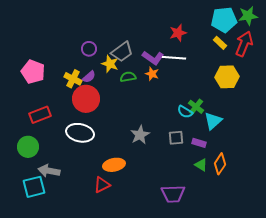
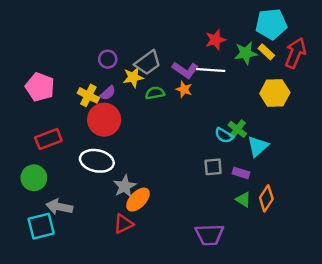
green star: (248, 16) -> (246, 53), moved
yellow star: (110, 64) -> (133, 77), turned -30
gray star: (140, 135) -> (125, 186), moved
orange ellipse: (114, 165) -> (138, 200), turned -35

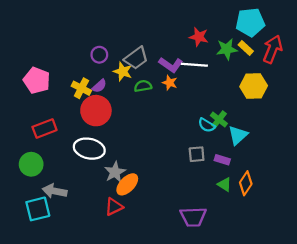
red star: (215, 40) -> (199, 37), turned 30
yellow star: (133, 77) -> (123, 71), turned 30

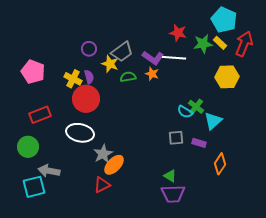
cyan pentagon: (250, 22) -> (224, 20), turned 30
purple semicircle: (99, 86) -> (89, 77), turned -64
green triangle: (225, 184) -> (170, 176), moved

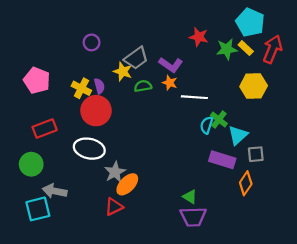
purple circle: (89, 49) -> (92, 42), moved
white line: (174, 58) -> (194, 97), moved
cyan semicircle: (185, 112) -> (207, 125), turned 77
gray square: (176, 138) -> (256, 154), moved
purple rectangle: (199, 143) -> (222, 160), size x1.6

